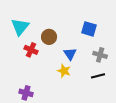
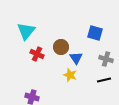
brown circle: (49, 37) -> (61, 47), moved

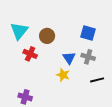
brown circle: (61, 47) -> (47, 36), moved
gray cross: (106, 59) -> (88, 57), moved

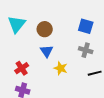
red cross: (30, 54) -> (22, 68), moved, turned 32
blue triangle: (69, 58) -> (47, 51), moved

